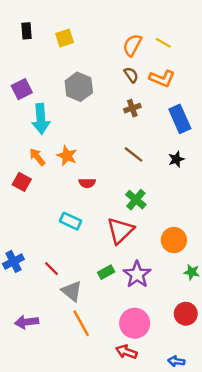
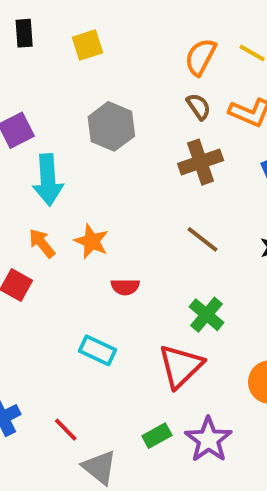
brown cross: (132, 108) -> (201, 162), size x1.5

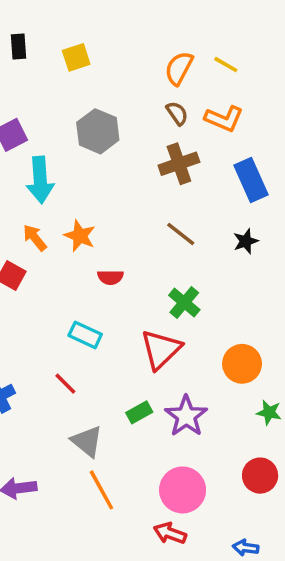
red line: (66, 430) -> (65, 384), moved

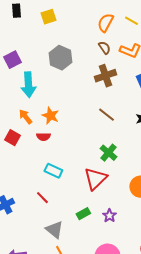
red semicircle: (110, 277) -> (43, 137), moved
purple star: (186, 416) -> (109, 216), size x0.6

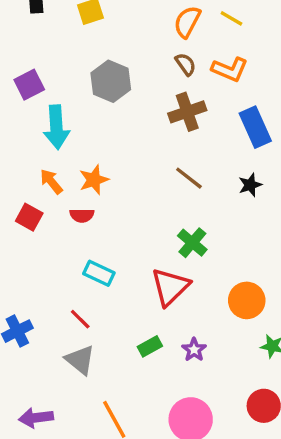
orange star: (50, 116) -> (94, 180), turned 30
gray triangle: (54, 230) -> (80, 360), moved

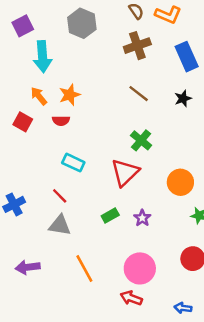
gray triangle: (80, 360) -> (60, 225), turned -30

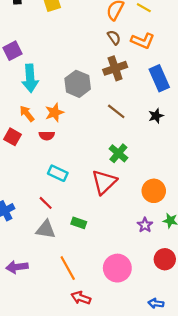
gray hexagon: (82, 23) -> (78, 84), moved
green rectangle: (110, 216) -> (79, 223), moved, turned 48
purple star: (142, 218) -> (145, 225), moved
red arrow: (131, 298) -> (81, 298), moved

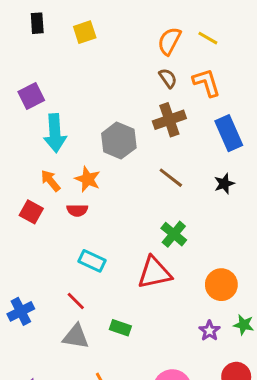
orange L-shape: (143, 41) -> (206, 83), turned -130
orange star: (54, 112) -> (88, 179), turned -30
red triangle: (104, 182) -> (154, 273), turned 32

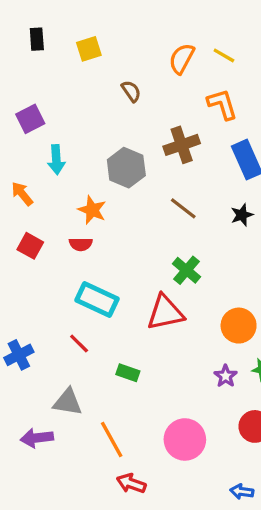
brown semicircle: (168, 78) -> (131, 91), moved
cyan arrow: (55, 133) -> (56, 160), size x0.7
orange arrow: (51, 181) -> (22, 194), moved
cyan rectangle: (92, 261) -> (97, 300), size x1.4
gray triangle: (76, 337) -> (68, 402), moved

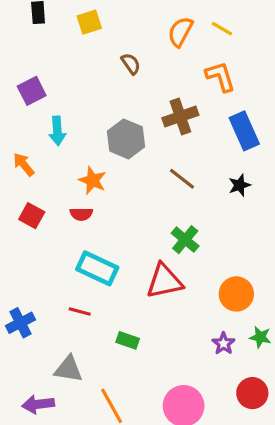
red line: (79, 343) -> (80, 312), turned -30

